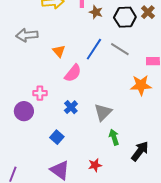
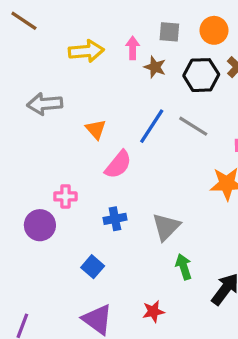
blue cross: (71, 107) -> (115, 219), turned 32

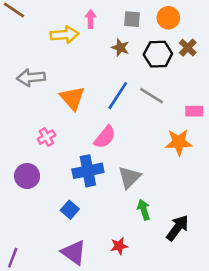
pink arrow: (133, 48) -> (91, 19), moved
orange triangle: (96, 129) -> (72, 98), size x1.5
pink semicircle: (118, 165) -> (105, 137), moved
pink cross: (65, 196) -> (46, 137), moved, turned -30
blue cross: (115, 219) -> (88, 171), size x1.6

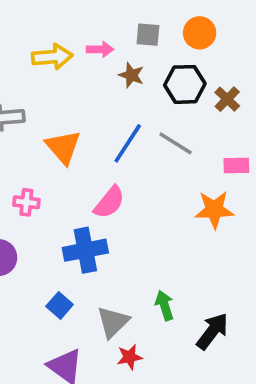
pink arrow: (91, 19) -> (100, 49), moved, turned 90
brown cross: (188, 48) -> (227, 99), moved
pink cross: (46, 137) -> (26, 202), turned 36
gray triangle: (129, 177) -> (113, 322), moved

